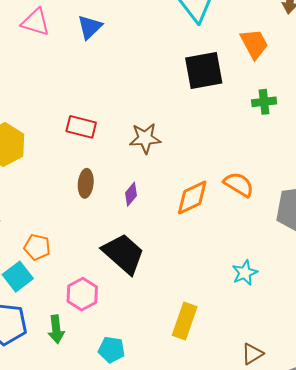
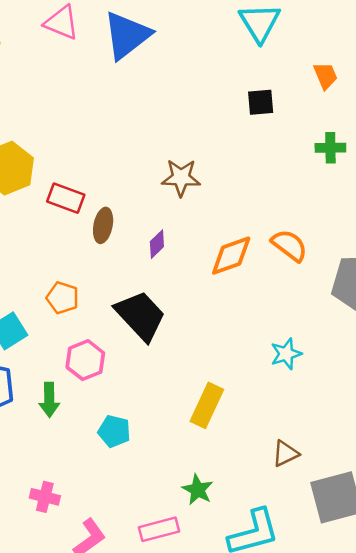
blue triangle: (90, 27) -> (127, 35), size x1.6
orange trapezoid: (254, 44) -> (326, 76), size x0.7
black square: (204, 71) -> (261, 102), size x0.6
red rectangle: (81, 127) -> (66, 198), moved
orange pentagon: (37, 247) -> (63, 298), moved

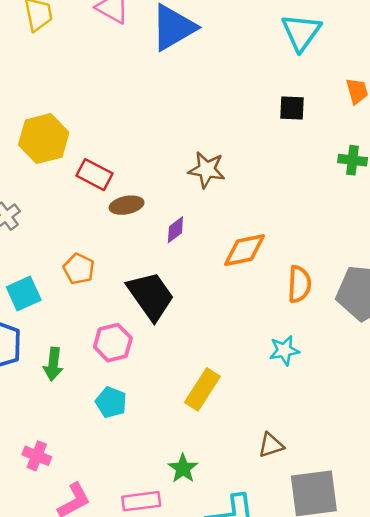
brown ellipse: (103, 225) -> (127, 205), turned 60
orange semicircle: (289, 245) -> (299, 284), moved, turned 48
pink hexagon: (85, 360) -> (113, 343), moved

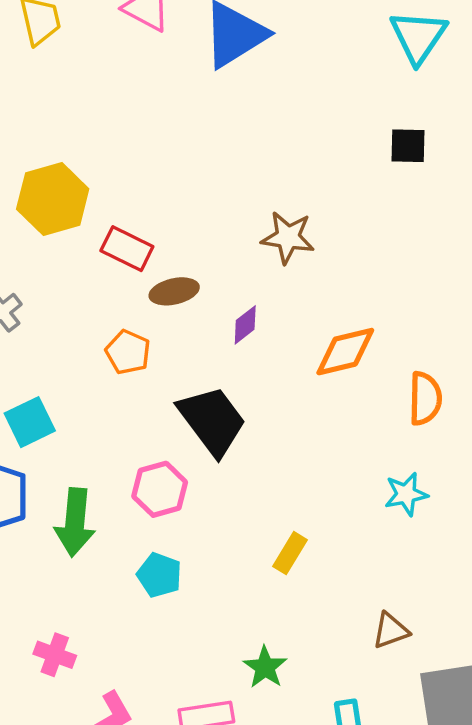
orange pentagon: (79, 269) -> (128, 352), moved
green arrow: (53, 364) -> (75, 522), size x1.4
yellow rectangle: (202, 389) -> (290, 553), size x0.7

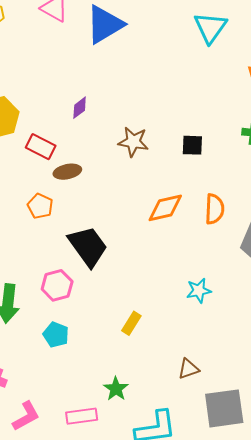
black square: (408, 146) -> (192, 145), moved
purple diamond: (245, 325) -> (80, 108), moved
orange semicircle: (425, 398) -> (215, 209), moved

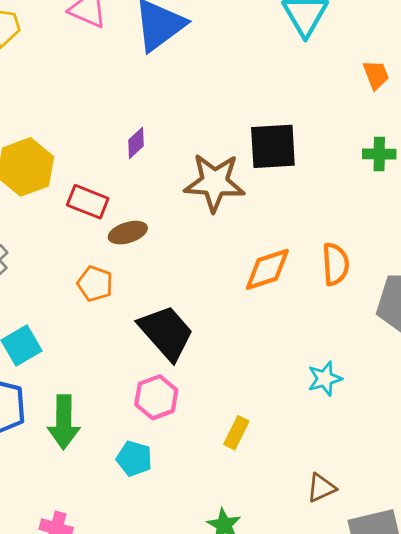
brown star: (133, 142) -> (215, 182), size x1.4
black square: (192, 145) -> (273, 146), moved, size x1.6
pink hexagon: (57, 285) -> (156, 397), moved

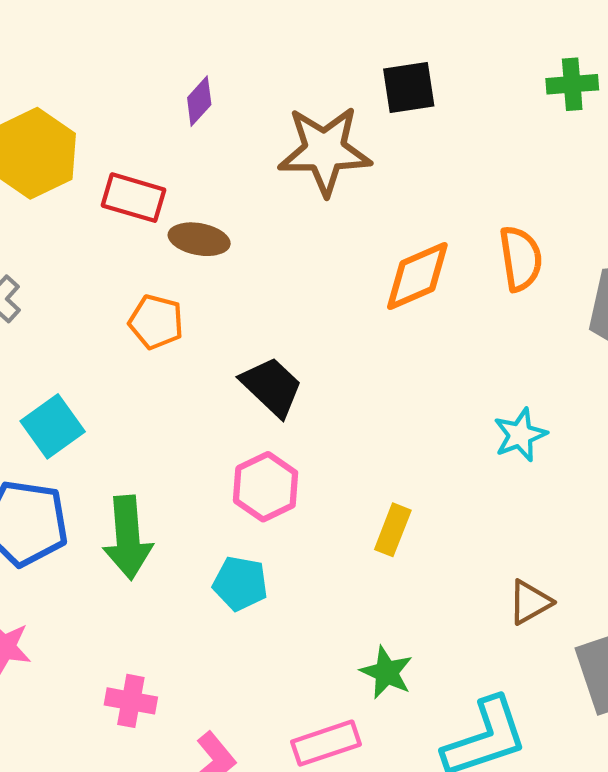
black square: (273, 146) -> (409, 87), size x0.7
brown ellipse: (128, 233) -> (199, 239), turned 33
black trapezoid: (166, 333) -> (272, 387), size x0.7

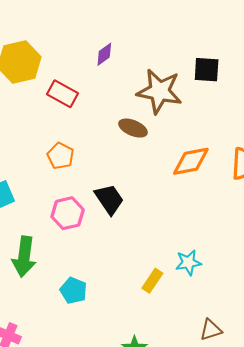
brown ellipse: (199, 239) -> (133, 128), moved
cyan star: (520, 435) -> (188, 262), moved
pink hexagon: (266, 487) -> (68, 213), moved

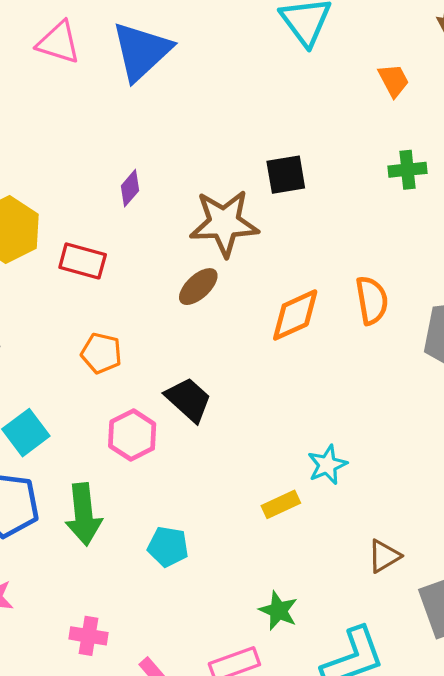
brown ellipse: (133, 128) -> (198, 287), turned -52
yellow rectangle: (152, 281) -> (281, 504), turned 45

